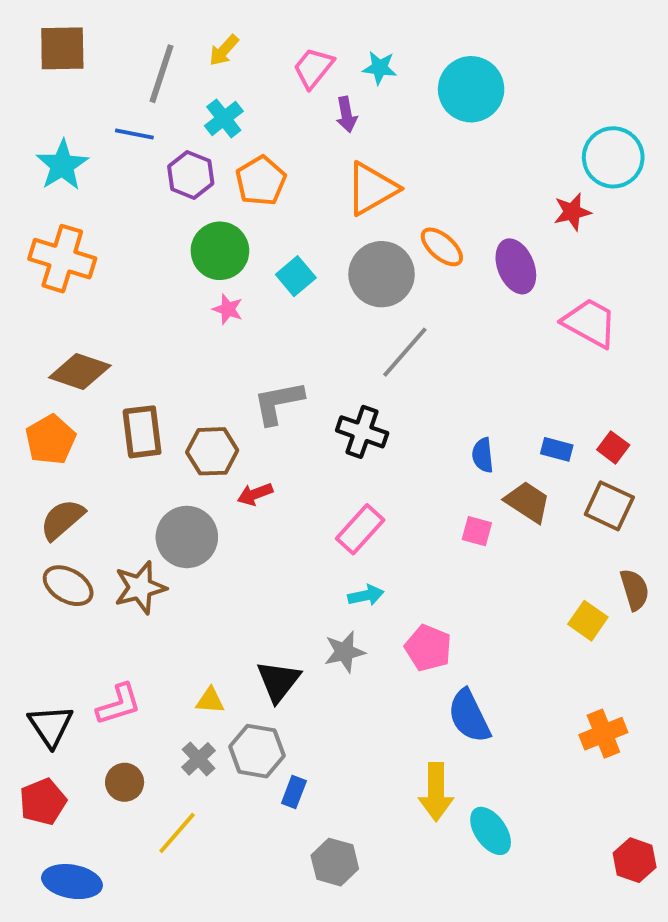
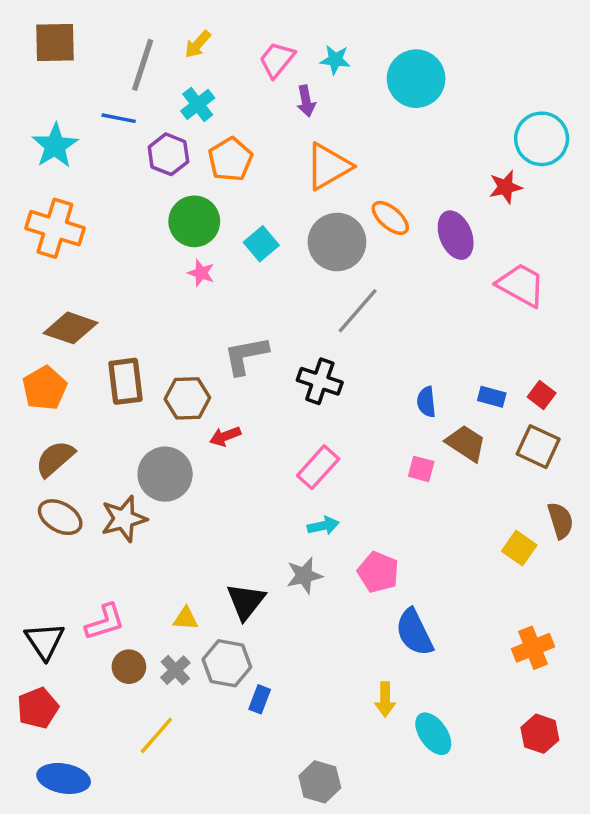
brown circle: (125, 782) -> (129, 667), moved
yellow arrow: (436, 792) -> (385, 699), size x0.7
red hexagon: (635, 860) -> (540, 734), moved
gray hexagon: (335, 862) -> (320, 782), moved

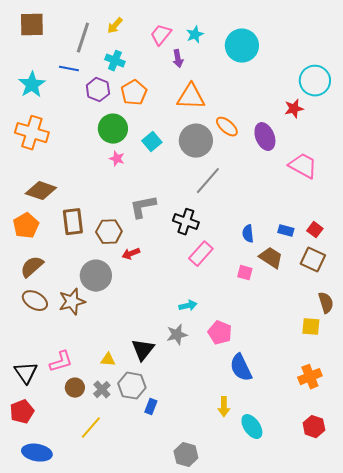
cyan star: (335, 60) -> (195, 35), turned -30
cyan cross: (198, 104) -> (115, 61), turned -30
orange triangle: (328, 166) -> (191, 97), turned 32
pink rectangle: (318, 467) -> (201, 254), moved
yellow square: (519, 548) -> (311, 327), moved, turned -30

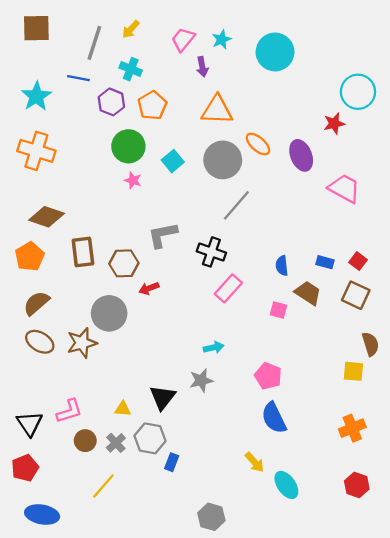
pink pentagon: (220, 333) -> (268, 376), moved
yellow arrow: (224, 407) -> (255, 462), turned -42

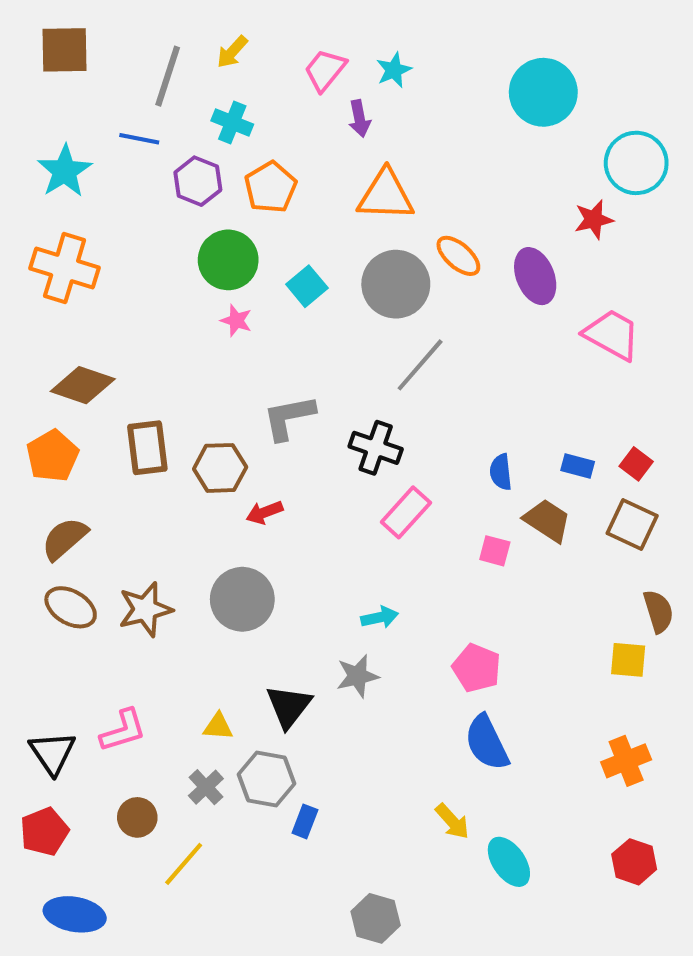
cyan circle: (275, 52) -> (543, 92), moved
gray circle: (109, 313) -> (242, 599), moved
brown circle: (85, 441) -> (137, 817), moved

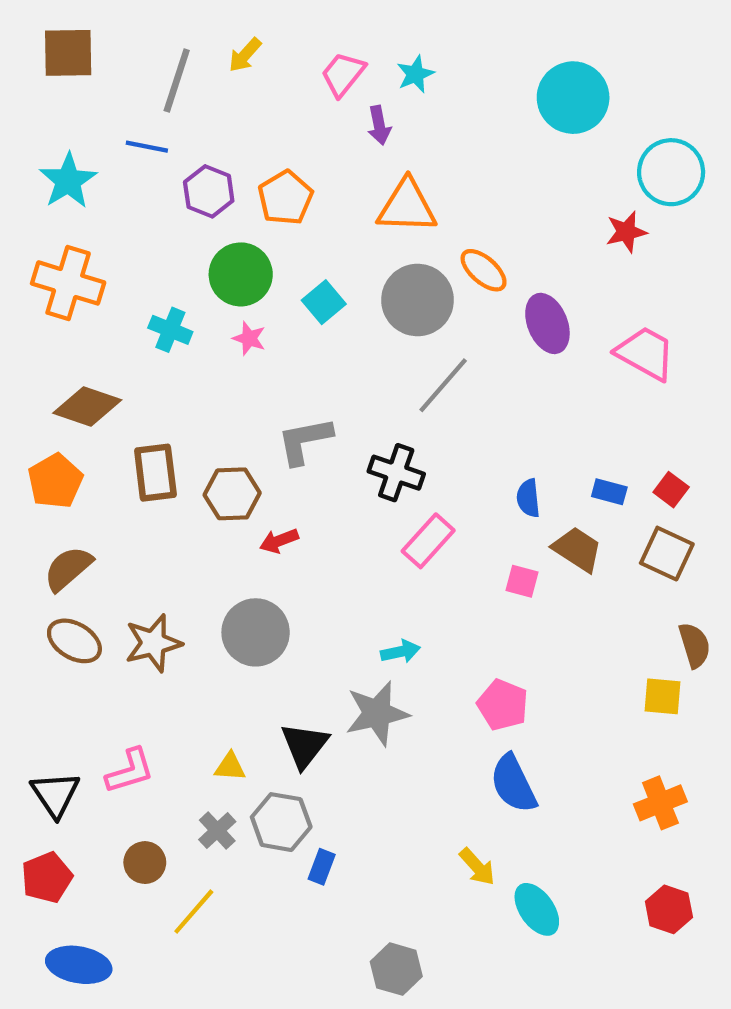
cyan cross: (232, 123) -> (170, 330), moved
purple ellipse: (535, 276) -> (547, 323), moved
gray star: (357, 676) -> (377, 713), size x1.4

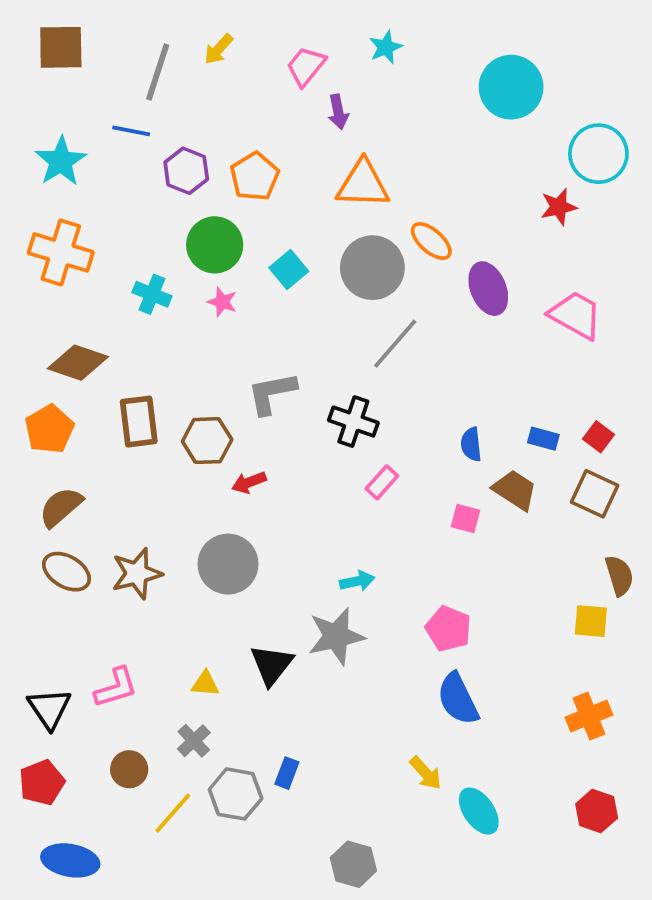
cyan star: (415, 74) -> (386, 47), moved
pink rectangle: (428, 541) -> (382, 482), size x0.7
gray hexagon: (281, 822) -> (236, 794), moved

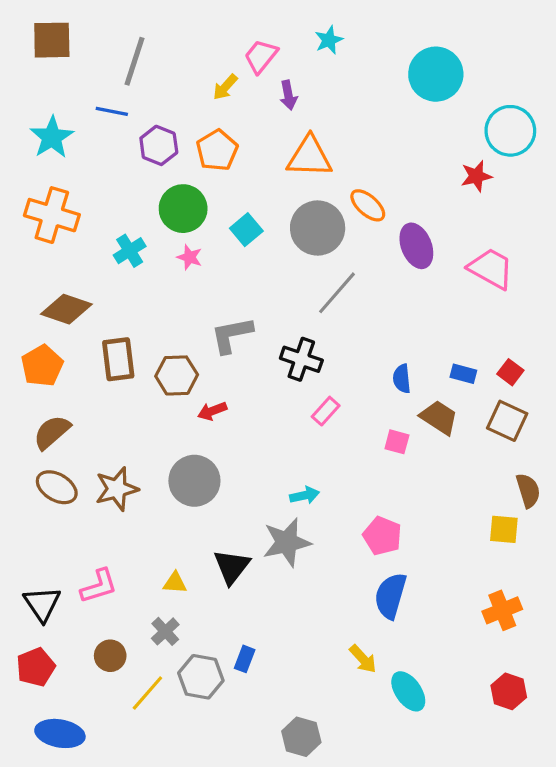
yellow arrow: (218, 49) -> (225, 87), moved
cyan cross: (152, 294) -> (130, 251), turned 36
blue semicircle: (458, 699) -> (390, 596), turned 42

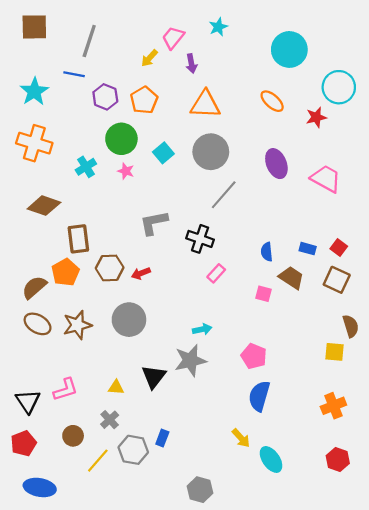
orange ellipse: (368, 205) -> (272, 101), moved
orange pentagon: (42, 366) -> (65, 272), moved
brown hexagon: (177, 375) -> (110, 268), moved

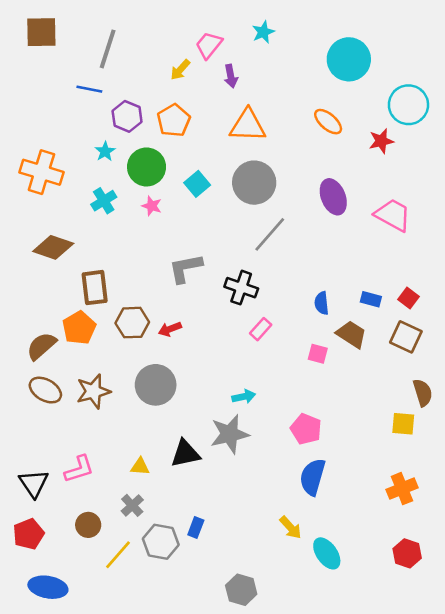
cyan star: (34, 91) -> (105, 151), moved, size x0.6
black triangle: (154, 377) -> (185, 454), turned 40

